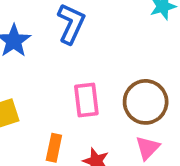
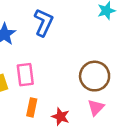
pink rectangle: (86, 100) -> (25, 75), moved

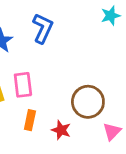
brown circle: (95, 76) -> (88, 102), moved
pink triangle: (96, 107) -> (112, 131), moved

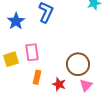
pink triangle: (112, 131) -> (86, 85), moved

